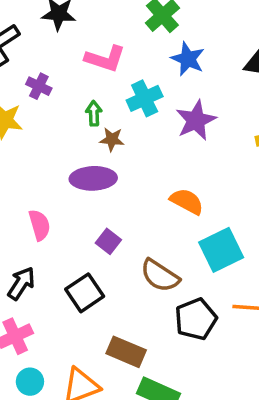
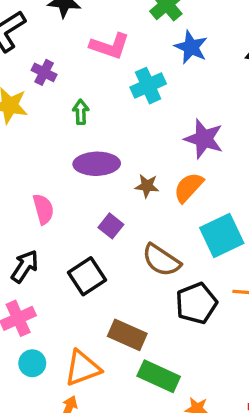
green arrow: (94, 113) -> (81, 112), moved
purple star: (196, 120) -> (204, 139), moved, turned -30
brown star: (112, 139) -> (147, 186), moved
orange semicircle: (187, 201) -> (189, 187), turned -76

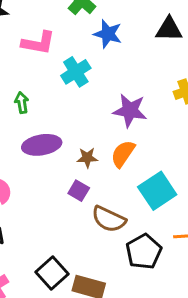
purple square: (111, 226) -> (79, 191), moved
black square: (87, 276) -> (52, 273), moved

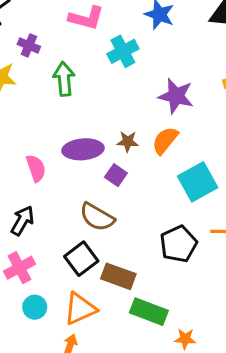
green arrow: (22, 103) -> (64, 79), size x1.5
purple ellipse: (42, 145) -> (83, 149), moved
brown semicircle: (109, 219) -> (97, 217), moved

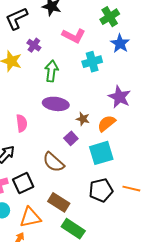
purple ellipse: (83, 149) -> (56, 104), moved
cyan square: (198, 182) -> (101, 153), moved
black square: (81, 259) -> (23, 183), moved

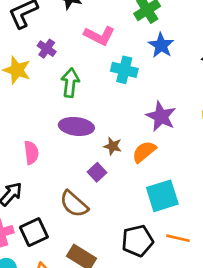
cyan cross: (92, 62) -> (124, 70), turned 30
cyan square: (101, 153) -> (162, 196), moved

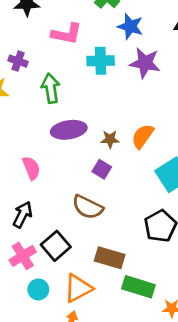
purple star: (161, 116) -> (145, 63), moved

